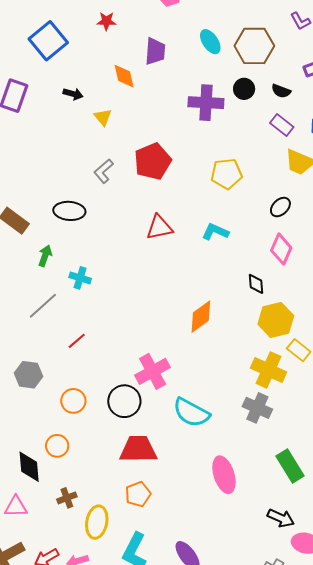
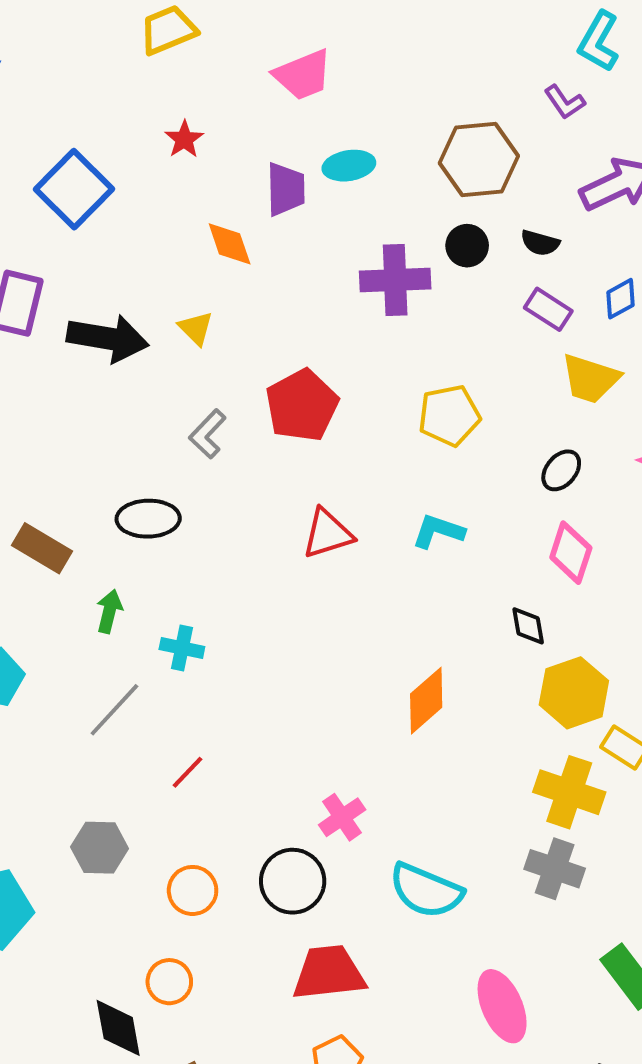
red star: (106, 21) -> (184, 139), turned -30
cyan ellipse: (210, 42) -> (349, 166), moved, turned -60
black arrow: (73, 94) -> (108, 338), moved, size x2.0
pink cross: (153, 371) -> (342, 817), size x0.7

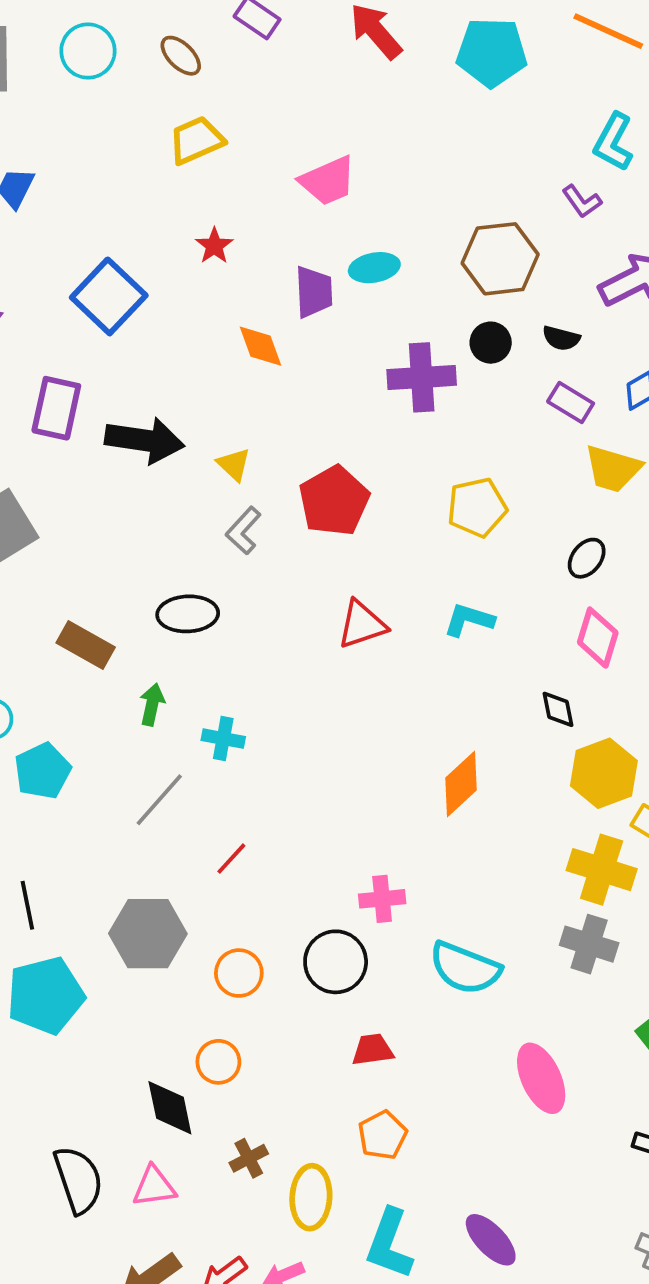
yellow triangle: (196, 328) -> (234, 464), moved
pink cross: (342, 817) -> (382, 899), turned 30
gray hexagon: (100, 848) -> (148, 934), size x1.4
red trapezoid: (329, 973) -> (373, 1050), size x0.6

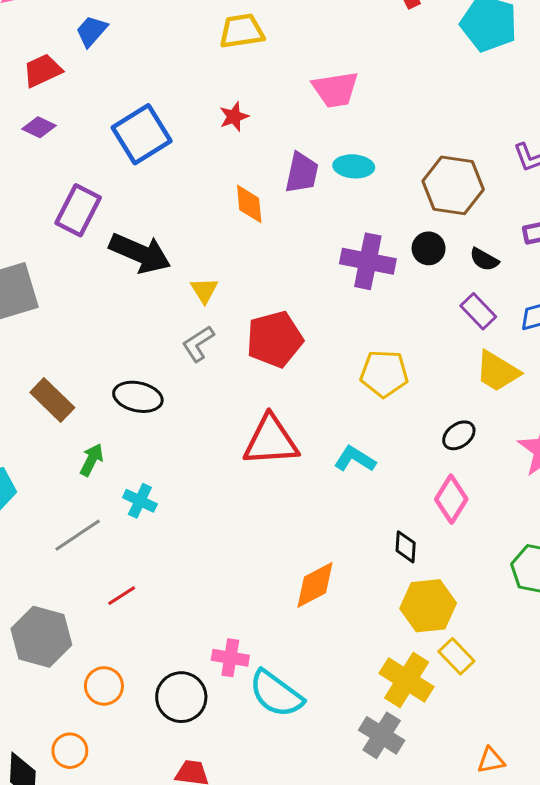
red triangle: (362, 624) -> (271, 441), size x1.4
cyan semicircle: (465, 968) -> (276, 694), moved

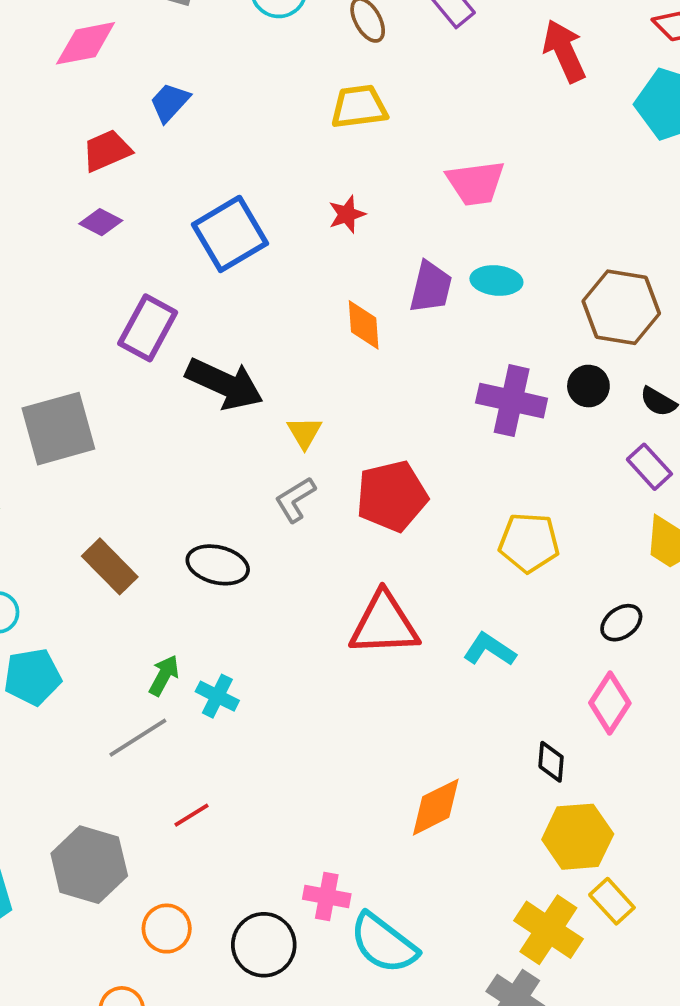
green arrow: (92, 460) -> (164, 675), moved

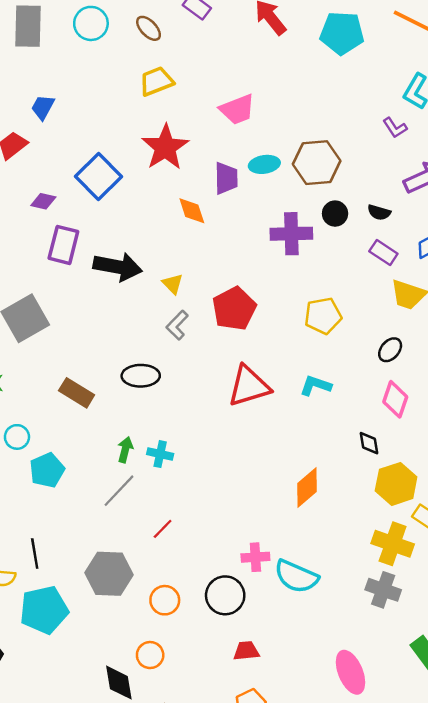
red star: (347, 214) -> (165, 147), size x2.0
purple diamond: (101, 222) -> (43, 201), moved
brown hexagon: (621, 307) -> (317, 163), moved

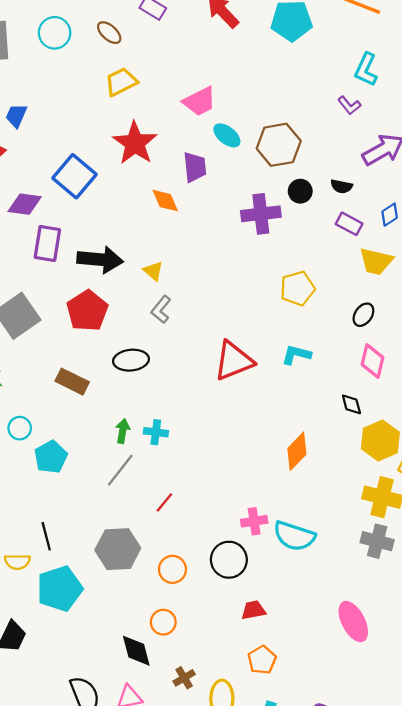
cyan ellipse: (264, 164) -> (227, 135), moved, turned 52
purple diamond: (43, 201) -> (25, 204), size x1.4
red pentagon: (234, 309) -> (87, 311), moved

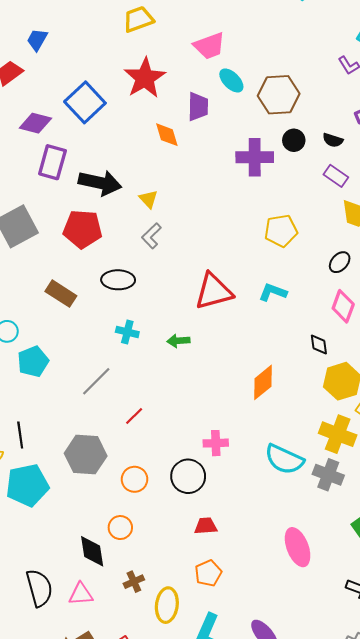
red pentagon: (87, 311) -> (83, 229), turned 30
green arrow: (123, 431) -> (178, 341), moved, turned -110
cyan cross: (156, 432) -> (127, 332), moved
cyan semicircle: (294, 536) -> (284, 459), moved

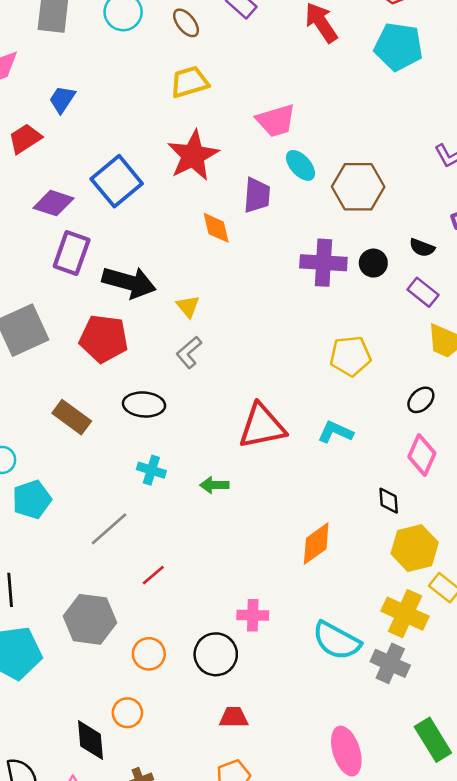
black circle: (294, 140) -> (373, 263), moved

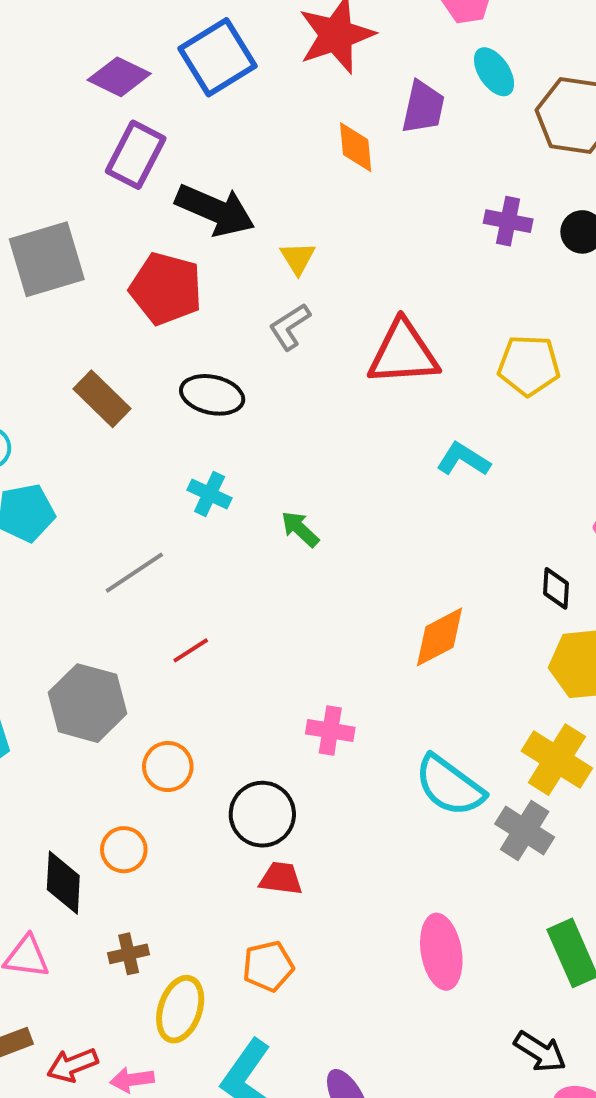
purple cross: (323, 263) -> (508, 221), size x0.7
red triangle: (262, 426) -> (403, 353), moved
cyan L-shape: (335, 432) -> (463, 459), moved
green arrow: (214, 485) -> (300, 529), turned 36
black circle: (216, 654) -> (262, 814), moved

